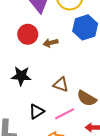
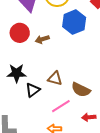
black triangle: (37, 111) -> (33, 90), moved

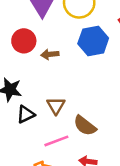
brown triangle: (55, 78) -> (56, 106), turned 35

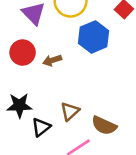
brown triangle: (56, 106) -> (70, 111), turned 30

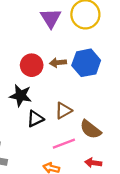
blue hexagon: (94, 37) -> (86, 63), moved
red circle: (23, 53) -> (32, 65), moved

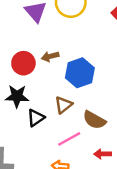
blue hexagon: (86, 63) -> (80, 73), moved

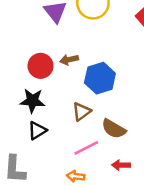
black triangle: (36, 118) -> (37, 131), moved

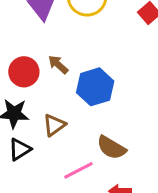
brown arrow: (69, 60) -> (58, 65), turned 54
brown triangle: (81, 112) -> (54, 125), moved

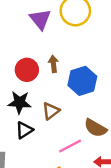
brown arrow: (58, 65) -> (53, 64), turned 42

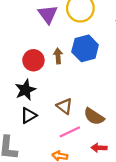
blue hexagon: (82, 81) -> (85, 48), moved
black star: (20, 102) -> (25, 90), turned -30
brown triangle: (51, 111) -> (64, 106), moved, turned -49

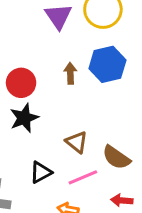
red circle: (33, 60) -> (21, 83), moved
black triangle: (29, 116) -> (41, 172), moved

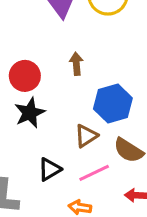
blue hexagon: (107, 64) -> (113, 103), moved
brown triangle: (77, 142) -> (86, 136), turned 50

